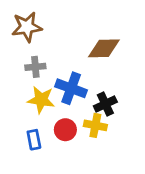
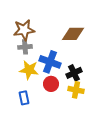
brown star: (27, 27) -> (24, 30), moved
yellow cross: (95, 125) -> (76, 90), moved
red circle: (65, 130) -> (51, 84), moved

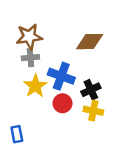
yellow star: (29, 70) -> (35, 86), turned 30
blue rectangle: (24, 98) -> (17, 134), moved

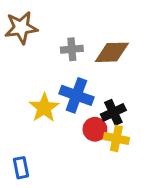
brown star: (29, 37) -> (21, 28), moved
gray cross: (30, 58) -> (72, 49), moved
red circle: (62, 103) -> (95, 129), moved

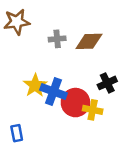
blue cross: (76, 95) -> (53, 92), moved
black cross: (113, 112) -> (107, 83), moved
red circle: (95, 129) -> (75, 103), size x1.5

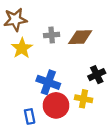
yellow star: (35, 85) -> (22, 48), moved
red circle: (75, 103) -> (56, 105), moved
blue rectangle: (17, 133) -> (30, 116), moved

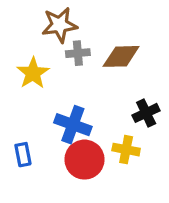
brown star: (15, 20) -> (60, 25), moved
blue rectangle: (30, 116) -> (23, 155), moved

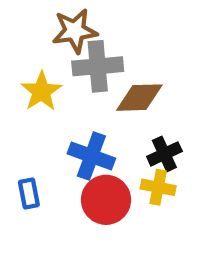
gray cross: (78, 53) -> (98, 66), size x1.6
brown diamond: (121, 56) -> (139, 98), moved
black cross: (146, 113) -> (164, 154), moved

